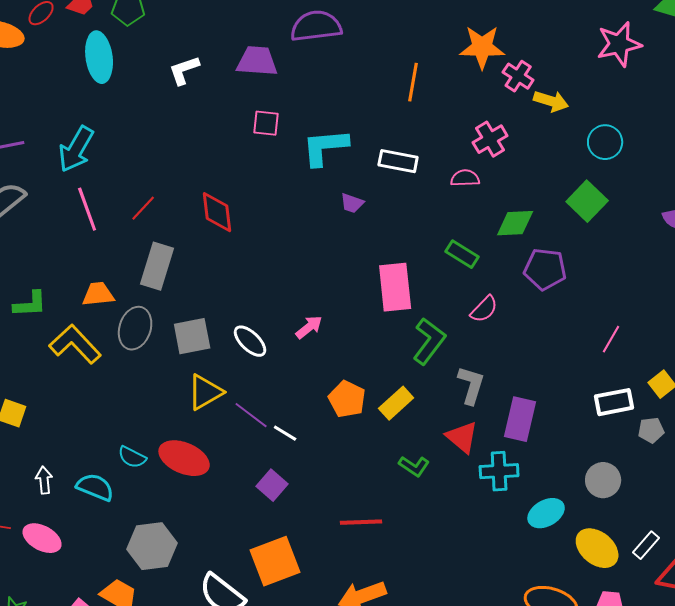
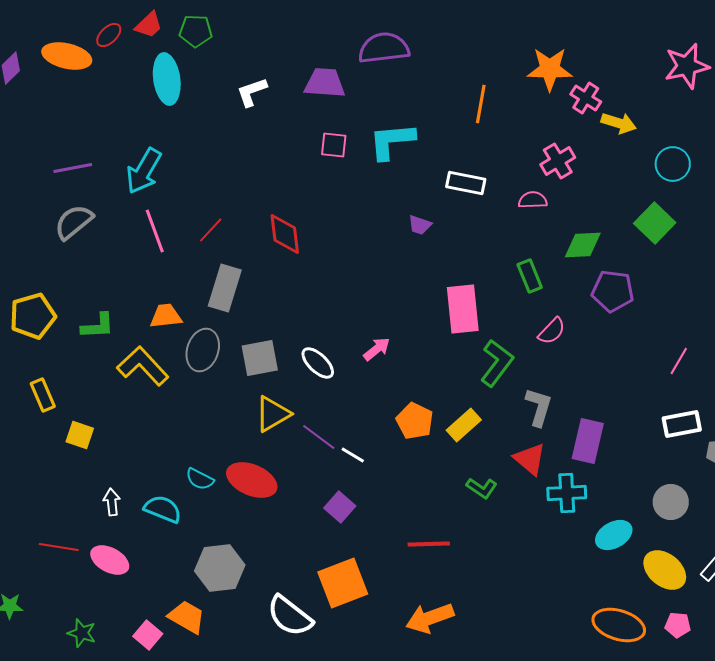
cyan L-shape: (325, 147) -> (392, 141), moved
green rectangle: (462, 254) -> (530, 276), turned 36

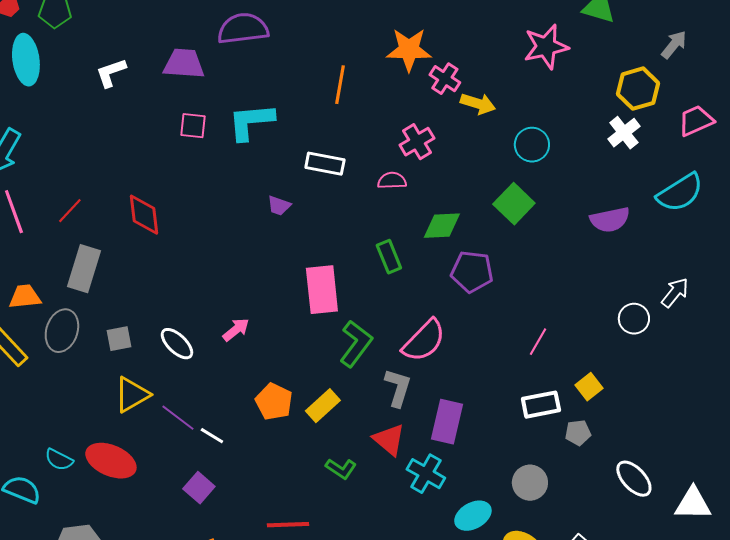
pink semicircle: (552, 331) -> (424, 341), moved, size x1.6
gray square: (260, 358) -> (119, 339), size x0.7
cyan cross: (567, 493) -> (426, 474), turned 33

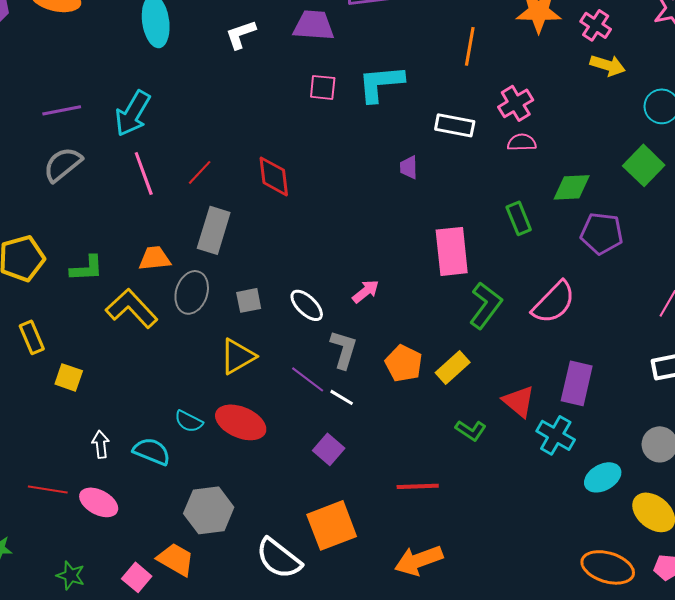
pink cross: (445, 79) -> (596, 25), moved
pink cross: (417, 142) -> (516, 103), moved
purple trapezoid: (279, 206) -> (409, 167), turned 70
gray L-shape: (398, 388) -> (344, 349), moved
yellow triangle: (132, 395) -> (238, 356), moved

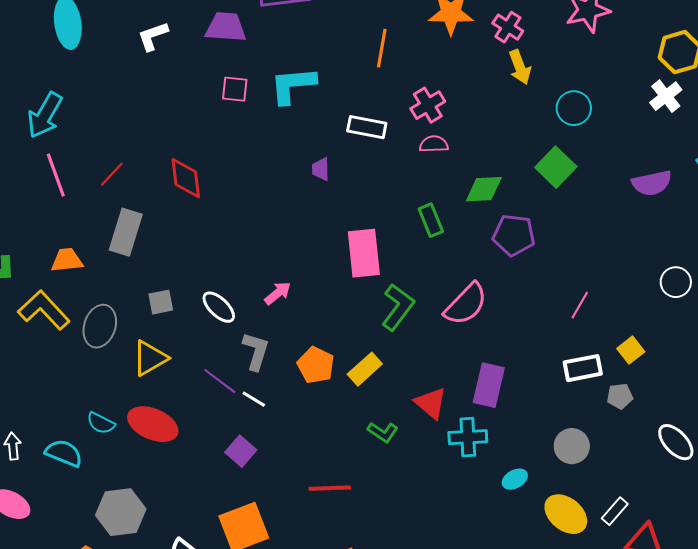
yellow arrow: (608, 65) -> (520, 67), turned 52
gray ellipse: (192, 292) -> (100, 326), moved
cyan cross: (556, 435) -> (468, 437), turned -33
cyan ellipse: (603, 477) -> (515, 479), size x0.7

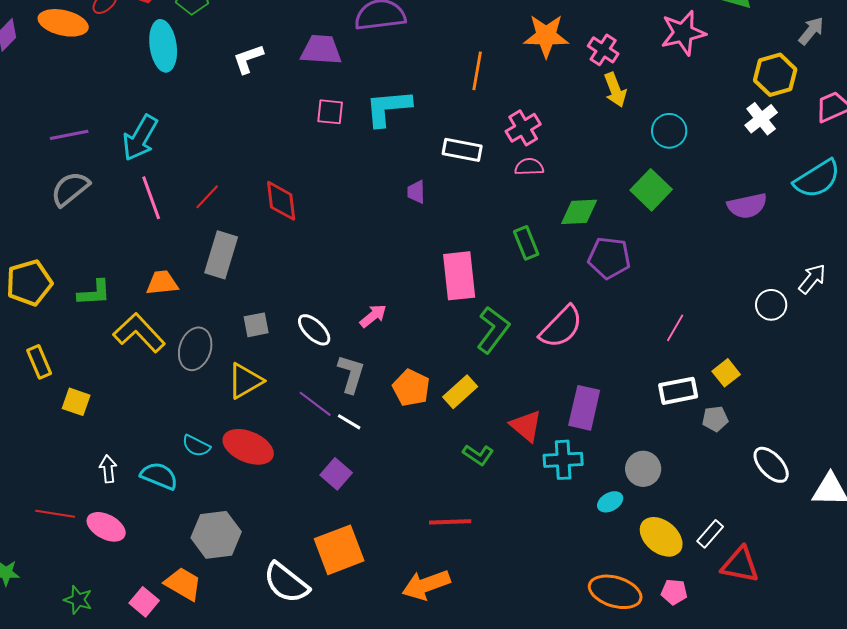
gray circle: (572, 446) -> (643, 469), moved
red line: (330, 488) -> (450, 522), moved

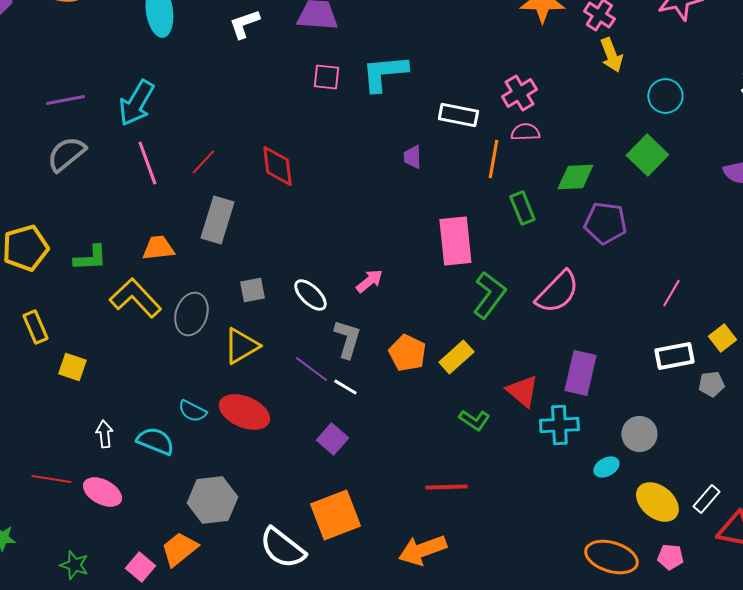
orange line: (477, 71) -> (493, 159), moved
orange trapezoid: (183, 584) -> (179, 549), turned -69

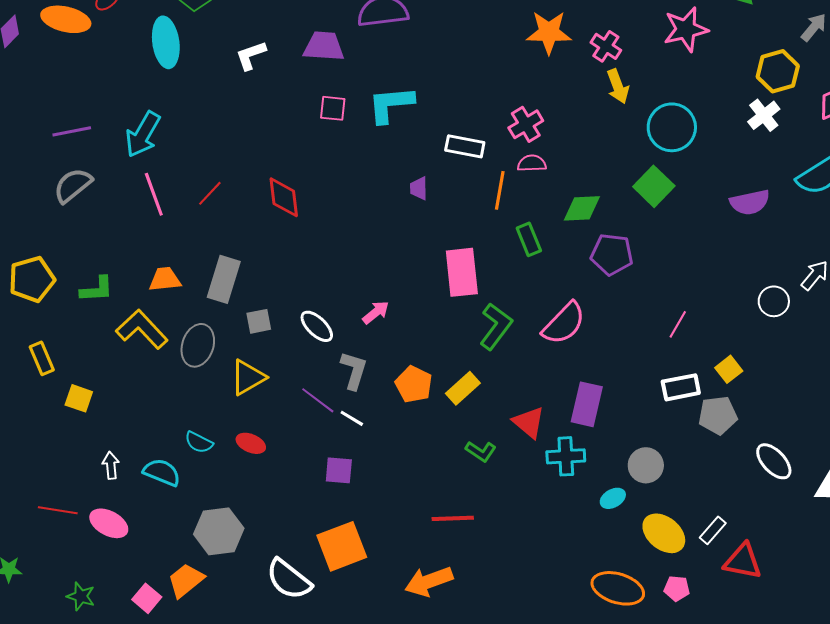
cyan circle: (665, 96) -> (672, 127), size x1.4
gray rectangle: (217, 220) -> (224, 279), moved
gray pentagon: (711, 384) -> (718, 415), size x1.5
red ellipse: (244, 412) -> (251, 443), size x0.6
purple square: (332, 439) -> (339, 470), turned -36

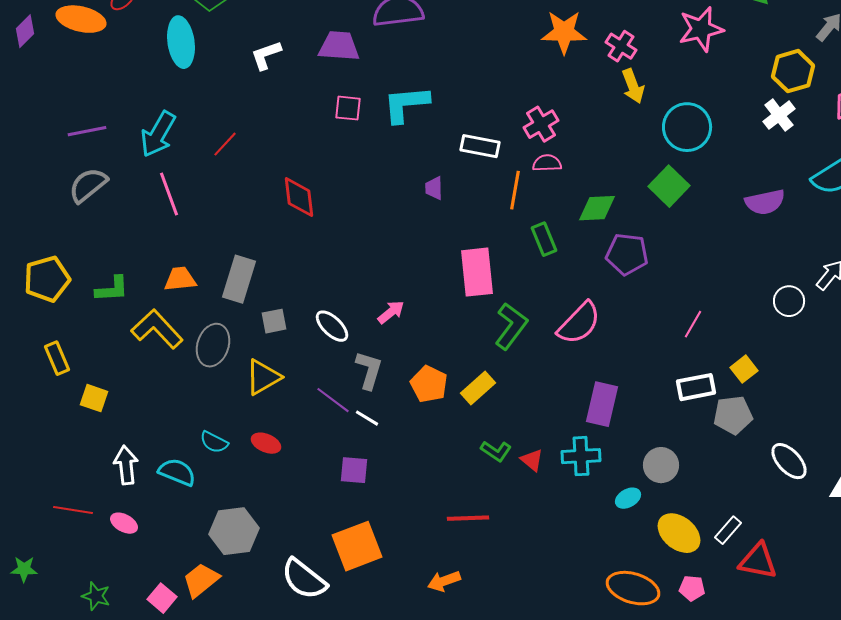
red line: (210, 193) -> (225, 144), moved
red triangle: (529, 422) -> (532, 460), moved, size x0.7
white arrow: (111, 465) -> (126, 465), size x1.4
pink ellipse: (109, 523) -> (124, 523), size x0.7
orange arrow: (429, 581) -> (444, 581), size x0.7

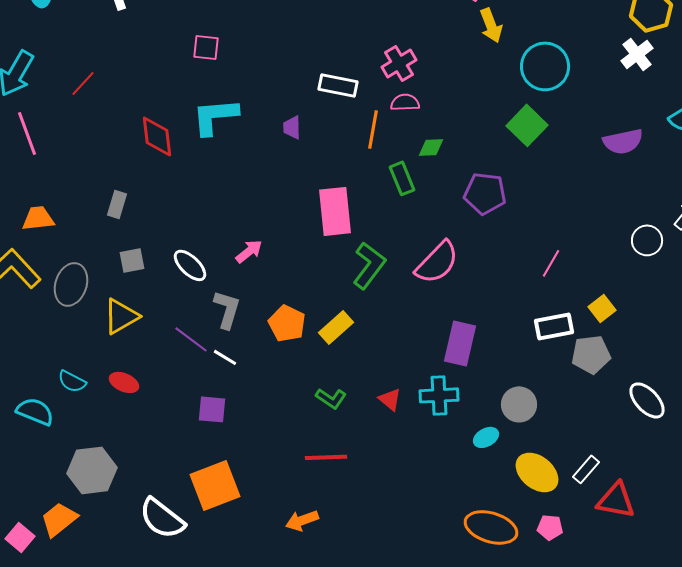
cyan L-shape: (406, 104) -> (215, 116), moved
green diamond: (597, 208) -> (431, 147), moved, size x0.7
gray rectangle: (239, 279) -> (117, 204), moved, size x0.6
green L-shape: (496, 451) -> (331, 398), moved

